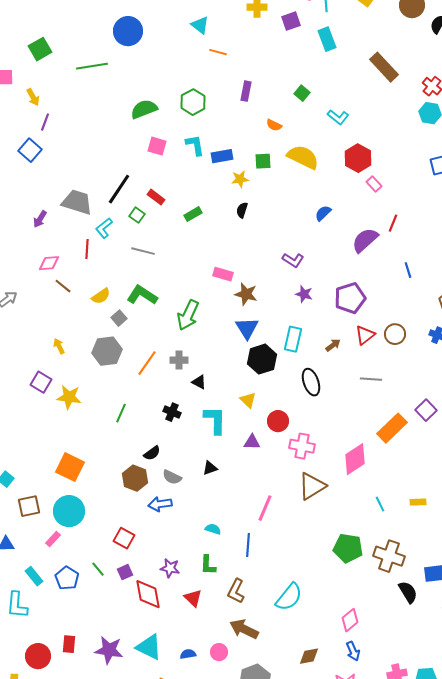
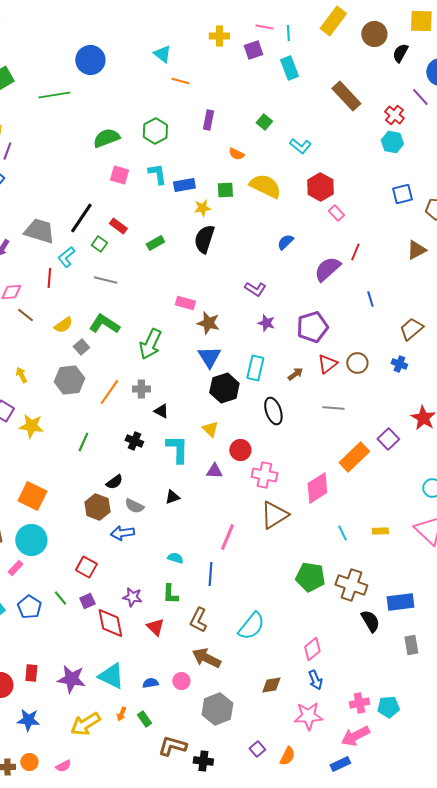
black semicircle: (242, 210) -> (204, 239), size x1.8

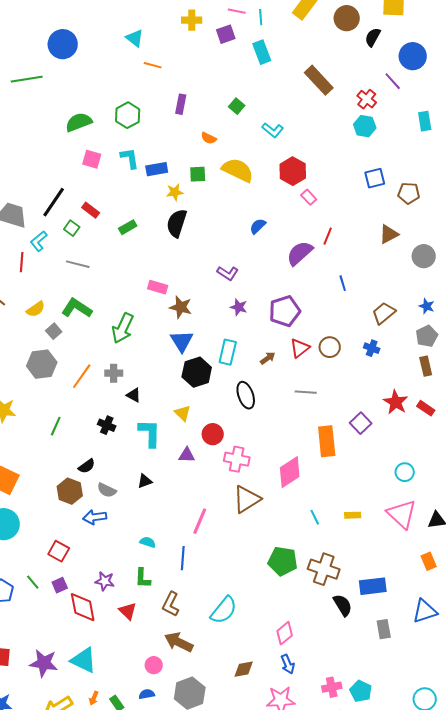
orange rectangle: (354, 457) -> (327, 441), turned -52
blue semicircle: (150, 683) -> (147, 694), moved
cyan pentagon: (388, 707) -> (361, 691), turned 30

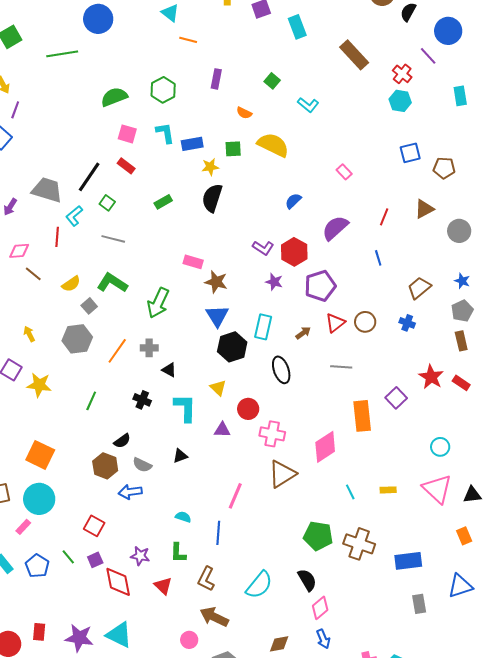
red hexagon: (293, 171) -> (294, 252), moved
red rectangle: (91, 210) -> (126, 166), moved
red line: (328, 236) -> (384, 217), moved
black semicircle: (343, 605) -> (307, 580), moved

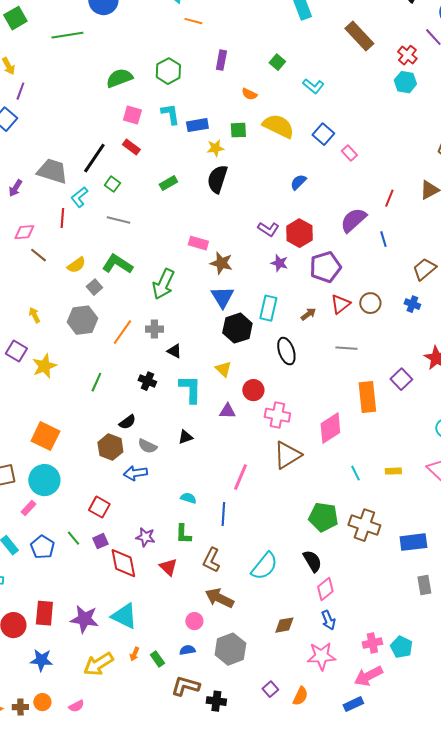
blue square: (410, 153) -> (323, 134), moved, turned -35
purple semicircle: (335, 228) -> (353, 220), moved
yellow star: (39, 385) -> (44, 366), turned -30
red rectangle: (39, 632) -> (44, 613), size x1.4

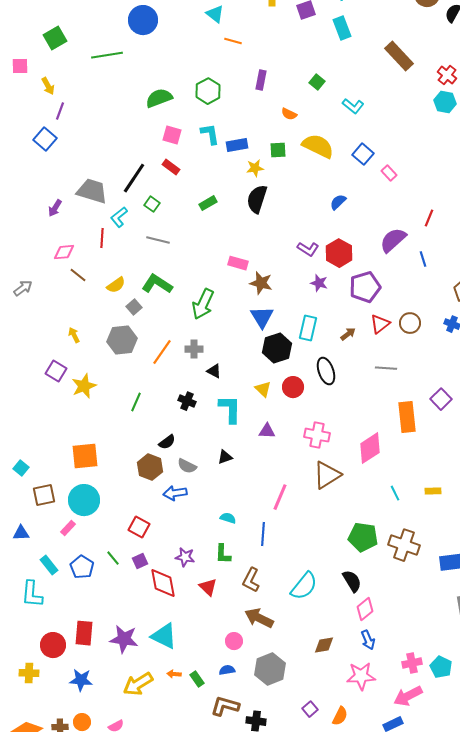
red circle: (253, 390) -> (293, 387), moved
orange square: (45, 436) -> (85, 456), turned -32
orange arrow: (134, 654) -> (174, 674), turned 72

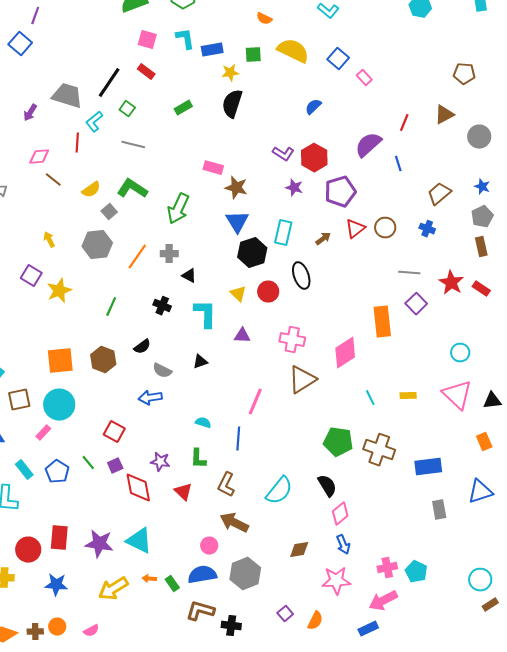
gray line: (386, 368) -> (409, 273), moved
brown hexagon: (150, 467) -> (103, 360), moved
blue semicircle: (227, 670) -> (202, 575), size x1.8

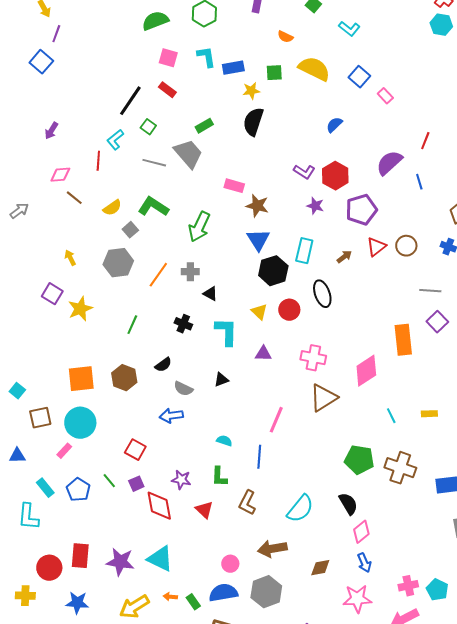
gray trapezoid: (67, 96) -> (188, 154), moved, turned 32
brown arrow: (234, 523) -> (272, 549), moved, turned -36

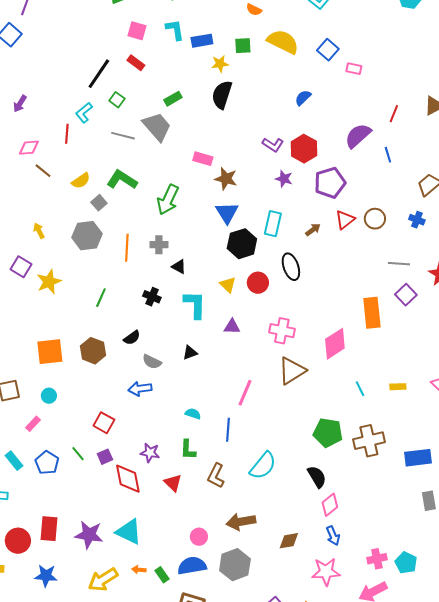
pink rectangle: (385, 96) -> (354, 69), turned -35
orange line: (158, 275) -> (127, 248), turned -32
cyan circle: (80, 423) -> (49, 396), size x0.5
brown cross: (400, 468) -> (369, 441), turned -32
cyan semicircle: (300, 509) -> (263, 466), moved

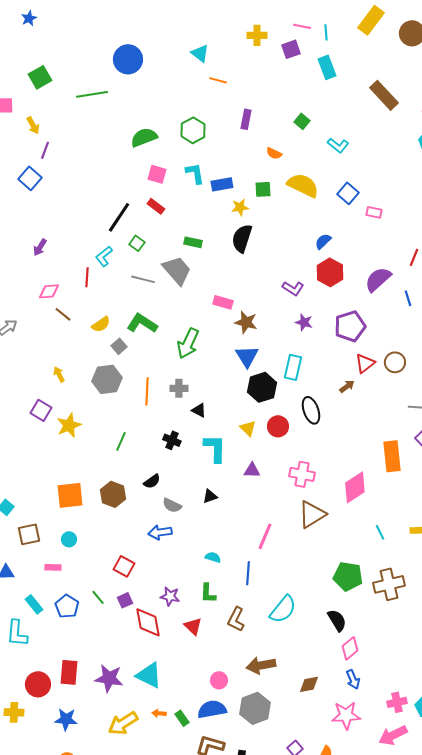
green rectangle: (173, 99) -> (193, 242), turned 42
red hexagon: (304, 149) -> (330, 272), moved
brown arrow: (313, 230) -> (347, 386), moved
pink rectangle: (33, 424) -> (53, 567), turned 49

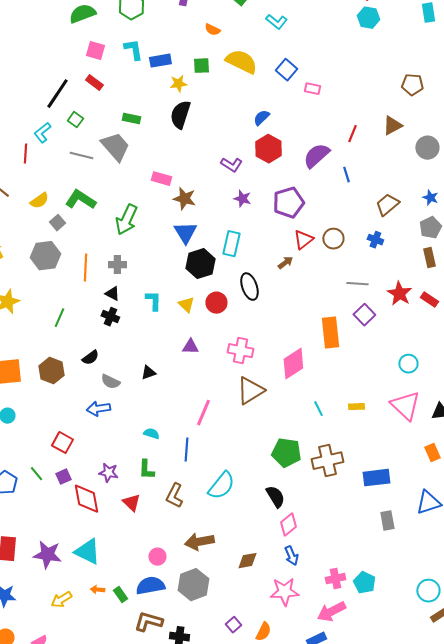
black triangle: (199, 410) -> (112, 294), moved
cyan L-shape: (215, 448) -> (153, 301), moved, size x0.7
yellow arrow: (123, 723) -> (61, 600), size x0.7

